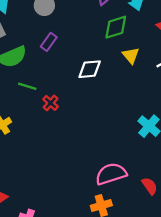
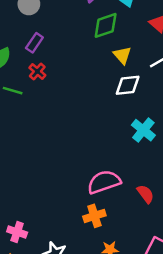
white diamond: (90, 69) -> (128, 85), moved
red cross: (51, 103) -> (37, 71), moved

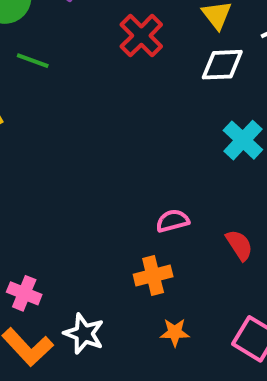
red cross: (37, 71) -> (141, 36), moved, size x1.5
pink semicircle: (104, 182) -> (173, 221), size x0.6

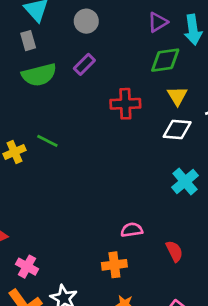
red cross: (141, 36) -> (125, 104), turned 36
green line: (33, 61) -> (47, 141), moved

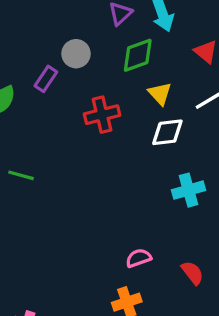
gray circle: (86, 21) -> (76, 54), moved
cyan cross: (185, 181) -> (189, 190), turned 36

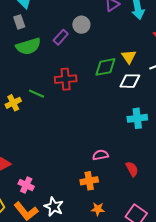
green diamond: (138, 55) -> (105, 67), moved
red cross: (102, 115) -> (66, 79), moved

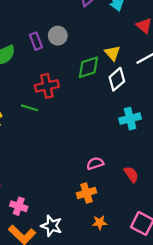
gray circle: (81, 25) -> (58, 36), moved
purple rectangle: (61, 37) -> (36, 41), turned -56
white diamond: (130, 81) -> (117, 79), turned -35
green line: (37, 94) -> (29, 108), moved

